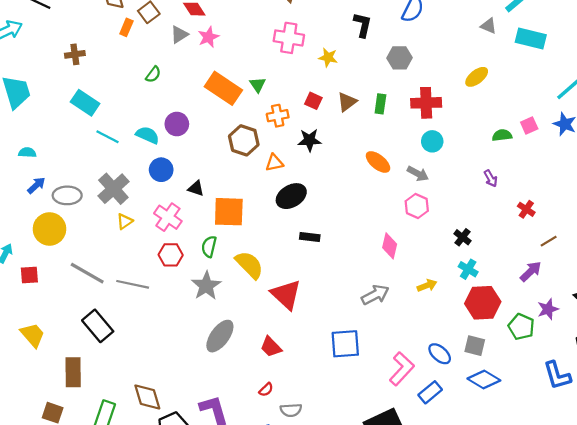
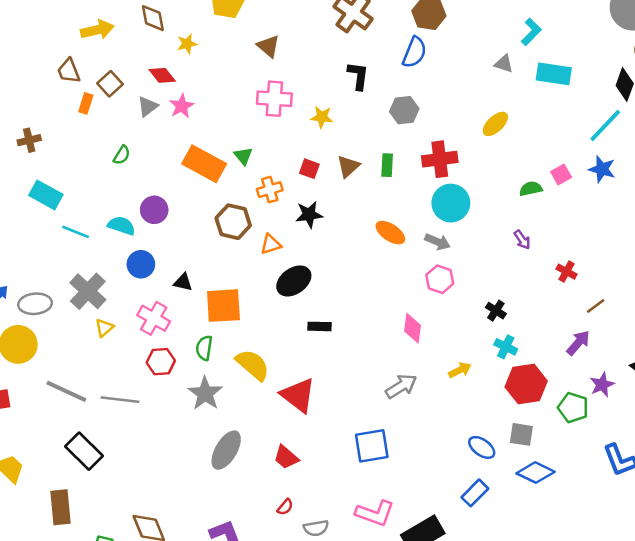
cyan circle: (432, 141) -> (451, 203), size x1.5
pink L-shape: (402, 369) -> (375, 513), moved, turned 72

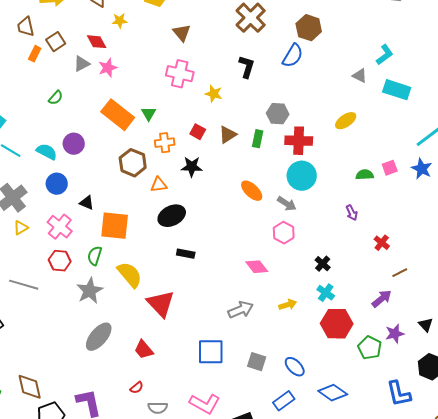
gray hexagon: (404, 110) -> (278, 114), moved
pink diamond: (413, 328) -> (257, 267), turned -55
gray square: (521, 434) -> (257, 362), moved

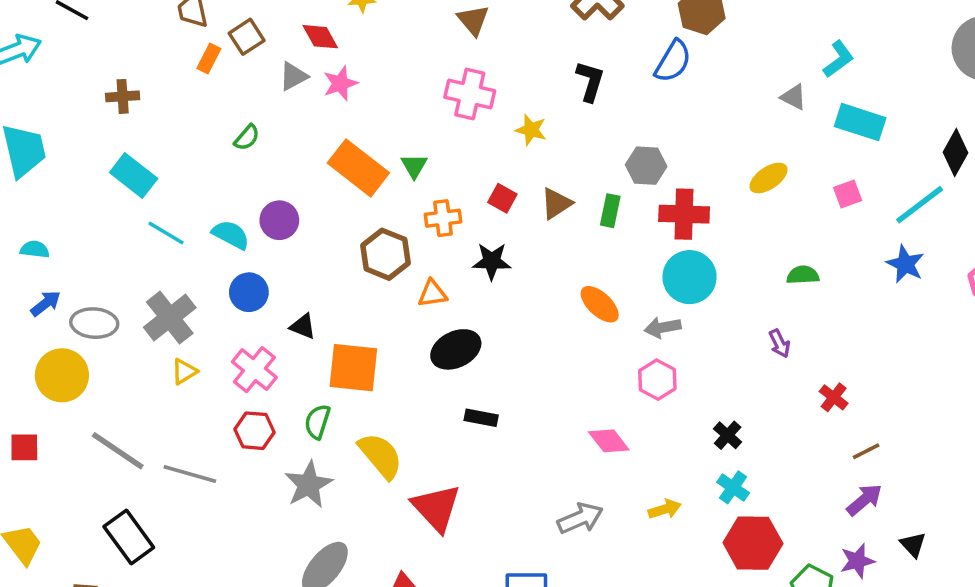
pink square: (390, 168) -> (848, 194), moved
gray arrow: (287, 204) -> (663, 327), turned 138
purple arrow: (382, 299) -> (864, 500), moved

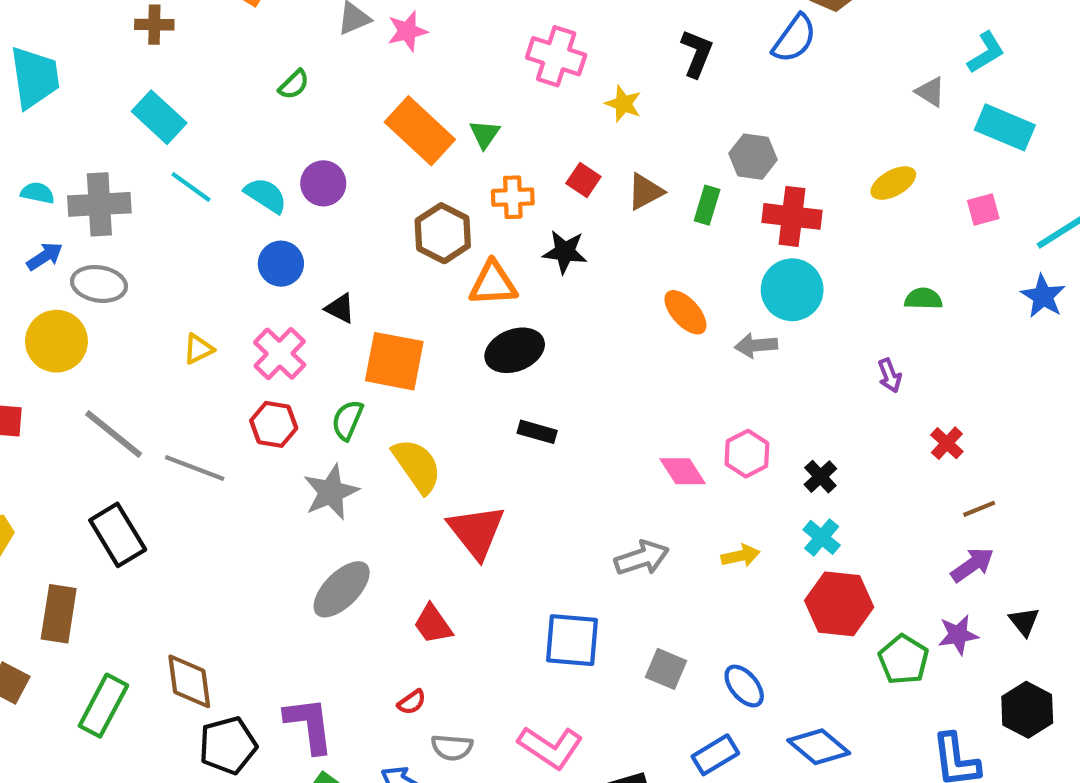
orange triangle: (432, 294) -> (493, 284), size x1.4
gray cross: (170, 318) -> (99, 204), moved, turned 30
pink hexagon: (657, 380) -> (747, 454), moved

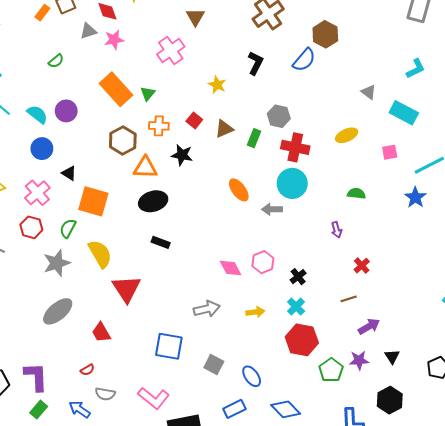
cyan L-shape: (986, 53) -> (416, 69), moved
pink cross: (556, 56) -> (171, 51), moved, turned 32
brown line: (979, 509) -> (349, 299), moved

